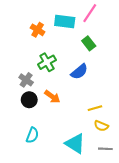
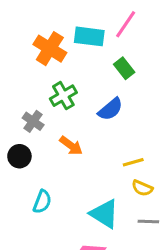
orange cross: (38, 30) -> (50, 49), size x1.5
black circle: (29, 100) -> (19, 156), moved

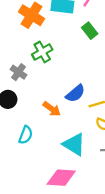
blue semicircle: (110, 109) -> (75, 93), moved
orange arrow: (71, 146) -> (52, 109), moved

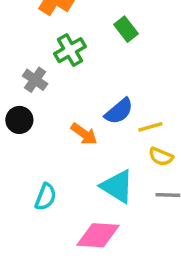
green rectangle: (90, 31) -> (126, 29), moved
cyan semicircle: (26, 135) -> (46, 197), moved

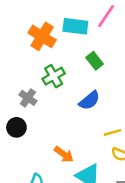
blue semicircle: (119, 111) -> (89, 100), moved
orange arrow: (84, 134) -> (64, 154), moved

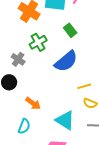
blue semicircle: (89, 100) -> (66, 61), size x1.4
orange arrow: (64, 154) -> (33, 103), moved

